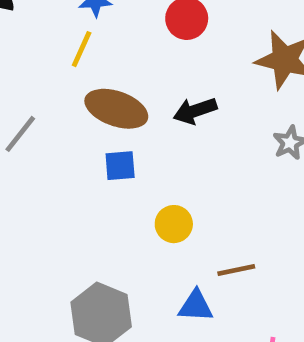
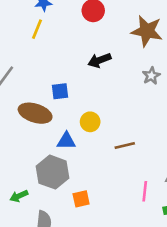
brown ellipse: (116, 109) -> (35, 113), moved
blue triangle: (196, 306) -> (66, 141), moved

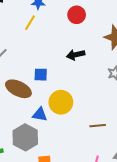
yellow circle: (90, 122) -> (61, 102), size x1.5
brown line: (125, 145) -> (98, 126), moved

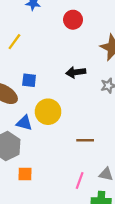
yellow line: (30, 23) -> (14, 42), moved
black arrow: (76, 55) -> (76, 72), moved

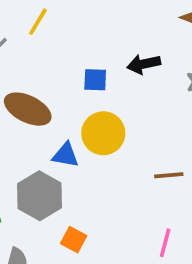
blue square: (29, 80) -> (95, 80), moved
orange square: (25, 174) -> (74, 240), turned 32

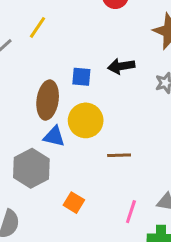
brown ellipse: (28, 109) -> (48, 100), moved, turned 69
brown line: (169, 175) -> (119, 155), moved
orange square: (74, 240) -> (74, 203), moved

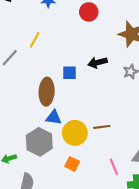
yellow circle: (86, 120) -> (75, 133), moved
pink line: (131, 212) -> (114, 167), turned -35

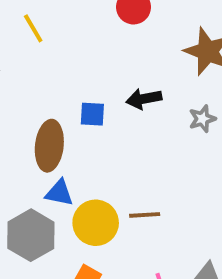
yellow line: (35, 40) -> (33, 28), moved, turned -63

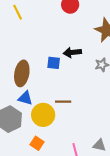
blue square: (92, 114) -> (54, 63), moved
brown line: (145, 215) -> (63, 102), moved

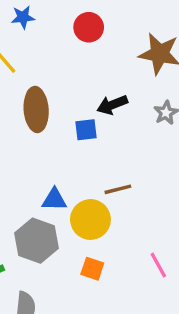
brown ellipse: (22, 73) -> (36, 109), moved

